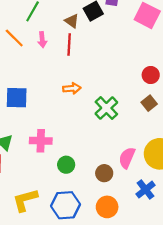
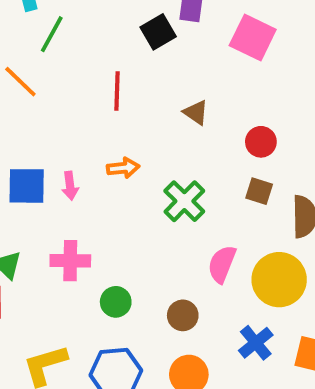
brown triangle: (72, 21) -> (196, 112), moved
pink arrow: (42, 40) -> (70, 186), moved
brown square: (149, 103) -> (259, 191), turned -32
pink semicircle: (127, 158) -> (222, 264), moved

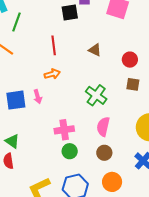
black square: (158, 32) -> (70, 12), turned 30
orange arrow: (123, 168) -> (52, 74), moved
pink cross: (70, 261) -> (64, 130), moved
pink semicircle: (222, 264) -> (103, 127), moved

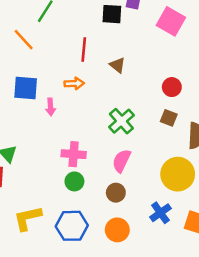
brown triangle: (95, 50) -> (117, 65), moved
blue square: (16, 100) -> (26, 88), moved

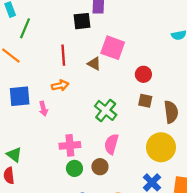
pink square: (171, 21) -> (113, 48), moved
brown circle: (116, 193) -> (100, 167), moved

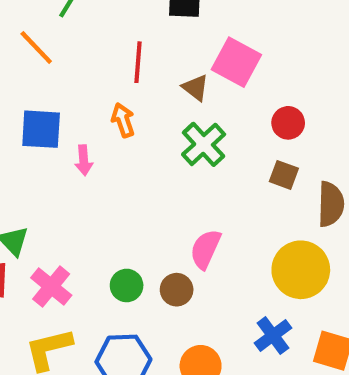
orange arrow: (60, 85) -> (123, 120), turned -105
green cross: (106, 110) -> (204, 144), moved
pink cross: (70, 145) -> (51, 287), moved, turned 36

